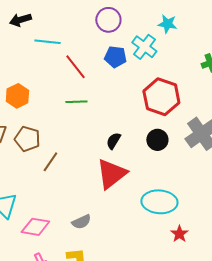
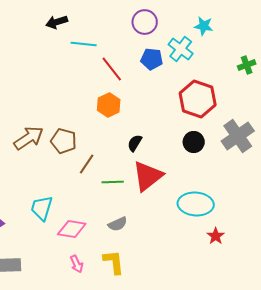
orange hexagon: (17, 96) -> (109, 105), moved
green line: (76, 102) -> (113, 182), moved
black semicircle: (113, 141) -> (135, 143), moved

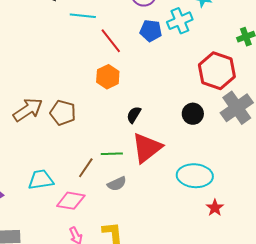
cyan cross: (181, 49) -> (180, 21), turned 30
red hexagon: (198, 99) -> (217, 71), moved
brown line: (87, 164) -> (86, 168), moved
cyan trapezoid: (42, 208) -> (41, 180), turned 64
gray semicircle: (118, 224) -> (117, 184), moved

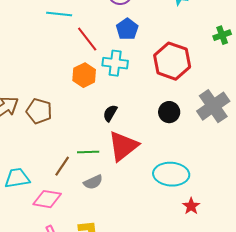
cyan cross: (180, 21) -> (115, 63), moved, turned 30
blue pentagon: (151, 31) -> (127, 29), turned 30
red hexagon: (217, 71) -> (172, 61), moved

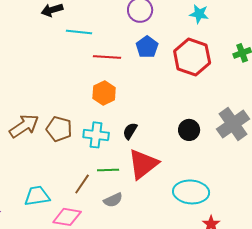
red line: (87, 39) -> (107, 57), turned -48
red hexagon: (172, 61) -> (192, 57), moved
cyan cross: (115, 63) -> (96, 135), moved

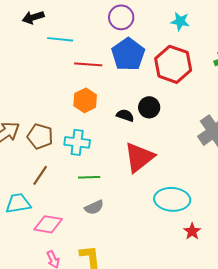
blue pentagon: (147, 47) -> (128, 54), size x1.5
black circle: (189, 130) -> (149, 107), moved
black semicircle: (130, 131) -> (125, 115), moved, turned 78
red triangle: (143, 164) -> (139, 157), moved
brown line: (82, 184) -> (40, 175), moved

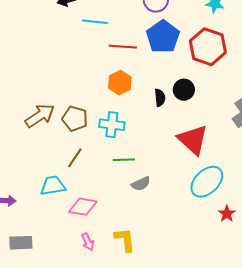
black semicircle: (125, 115) -> (160, 98), turned 66
red triangle: (139, 157) -> (193, 140), moved, turned -40
cyan ellipse: (172, 199) -> (207, 182), turned -48
gray semicircle: (94, 207) -> (141, 184), moved

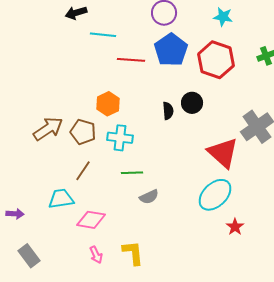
orange hexagon: (120, 83) -> (108, 104), moved
red triangle: (193, 140) -> (223, 153), moved
gray rectangle: (21, 243) -> (29, 256), turned 55

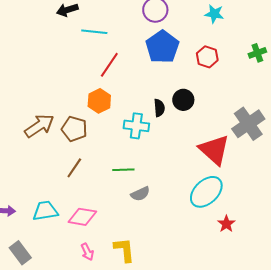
red line: (131, 60) -> (109, 65), moved, turned -60
red hexagon: (216, 60) -> (207, 57), size x0.6
cyan cross: (120, 138) -> (136, 126), moved
cyan trapezoid: (61, 199) -> (45, 211), moved

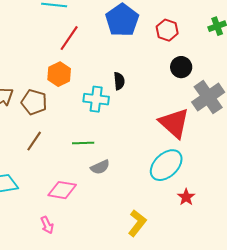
black circle: (183, 100) -> (181, 67), moved
pink diamond: (82, 217) -> (62, 190), moved
yellow L-shape: (124, 250) -> (137, 223), moved, turned 44

